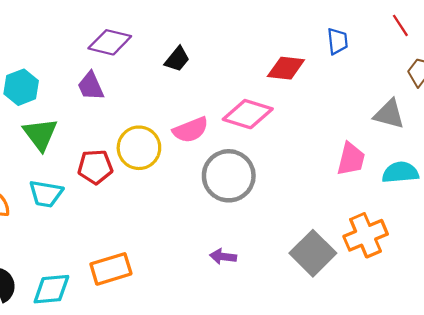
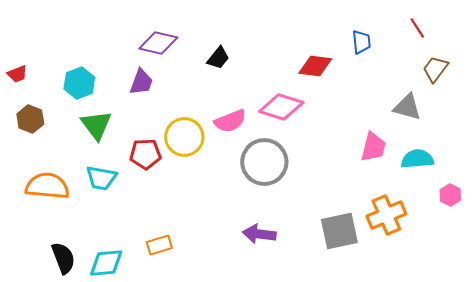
purple trapezoid: (91, 86) -> (141, 82), turned -136
gray square: (313, 253) -> (339, 231), turned 33
purple arrow: (223, 257) -> (259, 234), size x1.4
orange rectangle: (111, 269) -> (159, 245), size x0.7

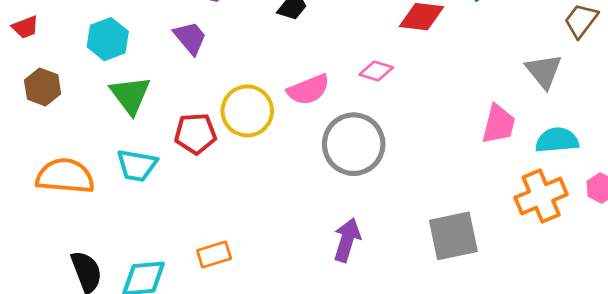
purple trapezoid: (141, 82) -> (190, 38), turned -60
pink diamond: (281, 107) -> (376, 71), size x0.6
gray triangle: (407, 107) -> (544, 71), turned 36
orange cross: (386, 215) -> (541, 196), moved
purple arrow: (259, 234) -> (347, 240), turned 100

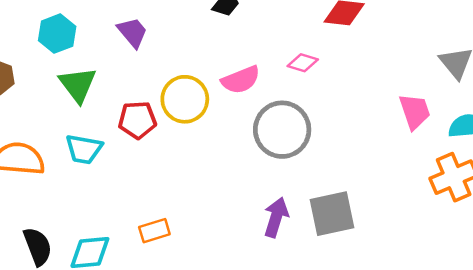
pink trapezoid: (499, 124) -> (415, 111), turned -33
gray square: (453, 236) -> (332, 214), moved

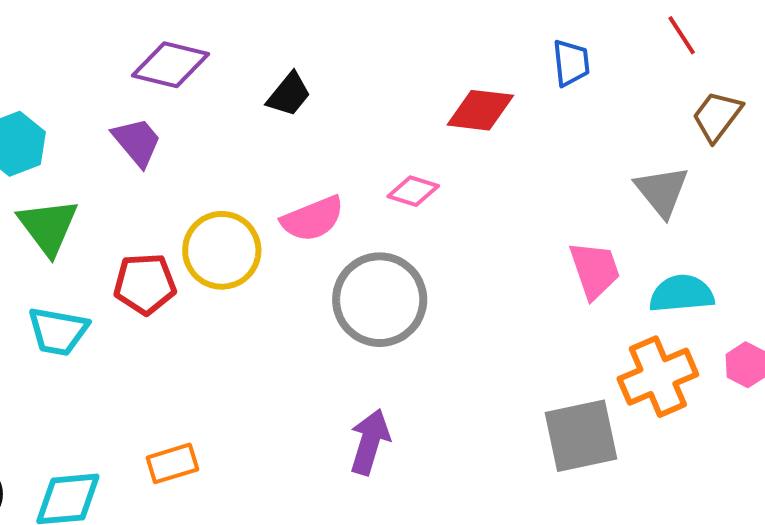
gray square: (332, 214) -> (581, 436), moved

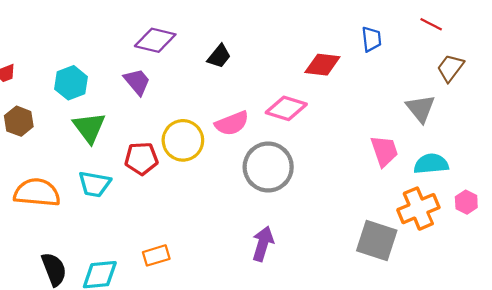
red line: (682, 35) -> (431, 24), turned -30
pink diamond: (413, 191) -> (286, 108), size x1.5
gray square: (581, 436) -> (377, 241), turned 30

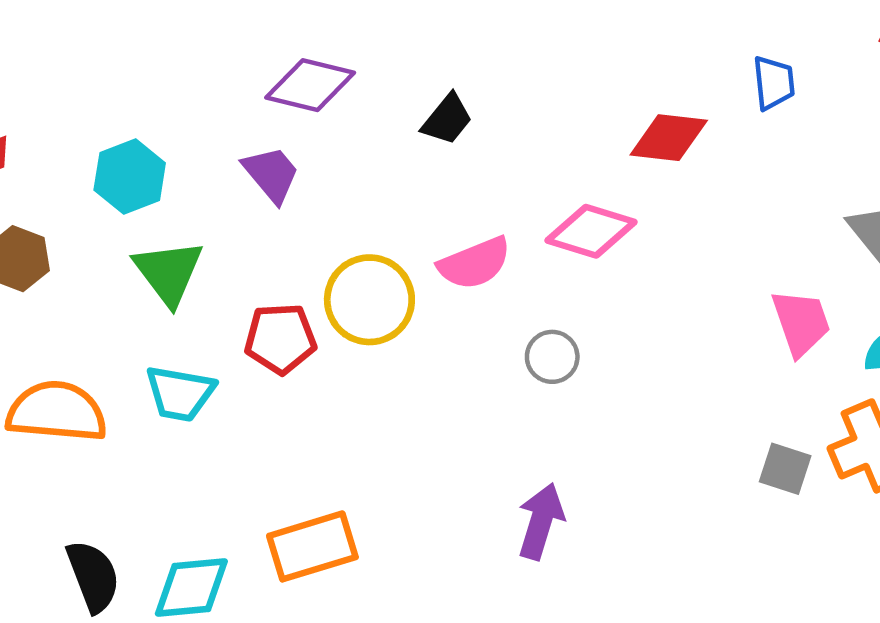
gray circle: (268, 167) -> (552, 357), size x0.5
gray square: (377, 241) -> (785, 469), moved, size x0.6
orange rectangle: (156, 255) -> (312, 546), size x1.5

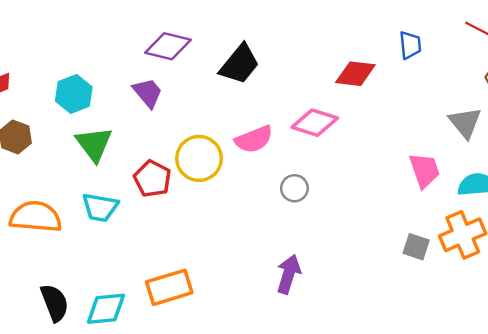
black trapezoid: (447, 119) -> (240, 64), size x1.5
red pentagon: (280, 339) -> (152, 179), turned 30

